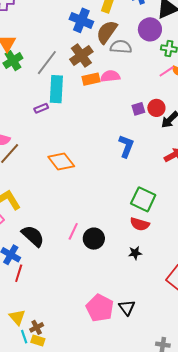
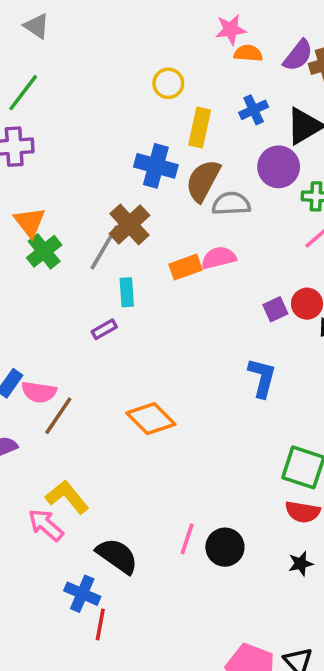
brown cross: (81, 55) -> (129, 224), moved
cyan rectangle: (56, 89) -> (127, 292), size x0.6

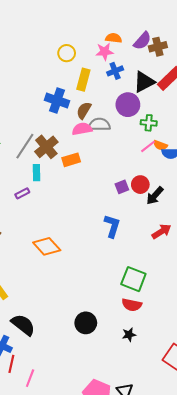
pink star: (231, 30) -> (105, 52), moved
brown semicircle: (203, 181) -> (84, 110), size x0.7
brown cross: (129, 224) -> (46, 147), moved
pink semicircle: (219, 258) -> (82, 129), moved
pink line: (187, 539) -> (30, 378), moved

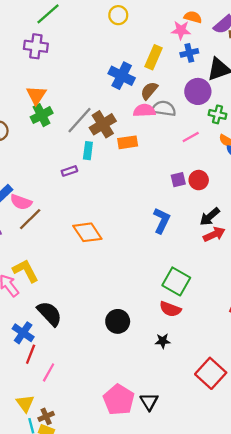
yellow circle: (67, 53) -> (118, 15), moved
pink line: (148, 146) -> (191, 137), moved
black arrow: (155, 196) -> (210, 217), moved

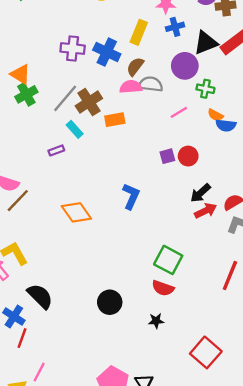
purple cross: (36, 46) -> (73, 49), moved
orange triangle: (36, 95) -> (20, 74), turned -30
cyan rectangle: (88, 151) -> (75, 129), turned -48
blue L-shape: (162, 221) -> (131, 196), moved
pink line: (49, 372) -> (39, 372), moved

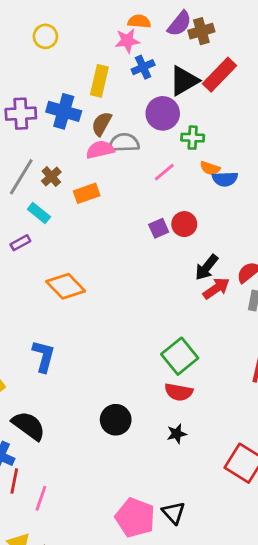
brown cross: (89, 102) -> (51, 177), size x0.6
blue L-shape: (131, 196) -> (44, 356), moved
orange diamond: (76, 212) -> (66, 286), moved
green square: (168, 260) -> (180, 356), turned 32
pink line: (39, 372) -> (41, 498), moved

